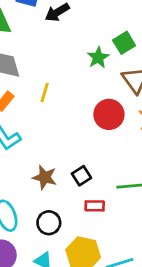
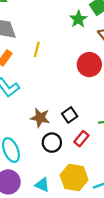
red rectangle: (95, 206) -> (81, 139), turned -49
black circle: (49, 223) -> (52, 143), moved

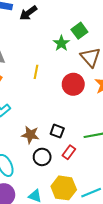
yellow line: (37, 49) -> (36, 72), moved
black square: (70, 115) -> (57, 131), turned -32

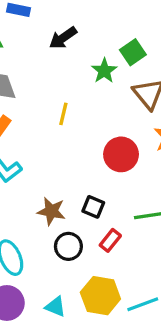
black arrow: (28, 13) -> (63, 38), moved
red circle: (73, 84) -> (121, 154), moved

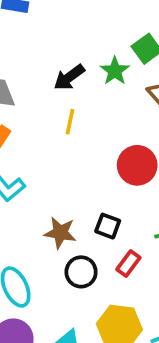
black arrow: (63, 38) -> (69, 77), moved

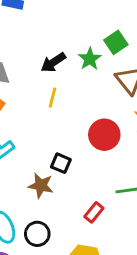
black square: (108, 226) -> (61, 163), moved
black circle: (81, 272) -> (37, 234), moved

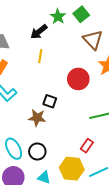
green star: (90, 59) -> (58, 17), moved
red rectangle: (94, 212) -> (87, 146), moved

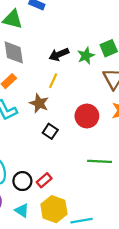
green star: (58, 17) -> (86, 56), moved
brown star: (37, 118) -> (39, 103), moved
red rectangle: (87, 146) -> (44, 180), moved

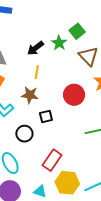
black square: (50, 131) -> (46, 117), turned -32
red rectangle: (44, 180) -> (52, 160), size x1.5
black circle: (22, 181) -> (24, 134), moved

